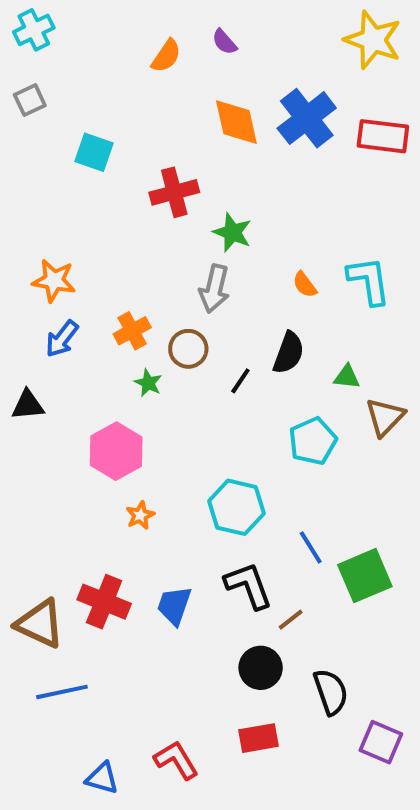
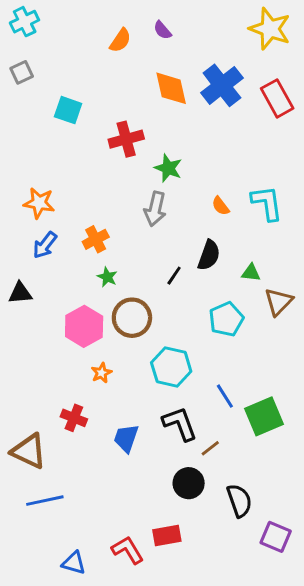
red rectangle: (383, 136) -> (277, 98), turned 54
brown circle: (188, 349) -> (132, 318), moved, size x1.4
red cross: (104, 602) -> (74, 418), moved, size x0.7
red rectangle: (259, 738) -> (167, 535), moved

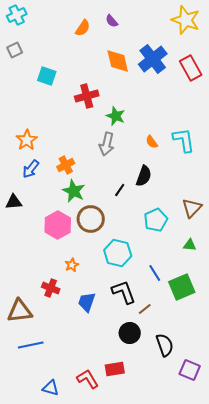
orange star: (39, 203) -> (27, 140), turned 30
green triangle: (251, 273) -> (190, 245), moved
green star: (107, 277) -> (74, 191), size x1.6
orange star: (101, 373) -> (72, 265), moved
brown triangle: (29, 451) -> (20, 311), turned -32

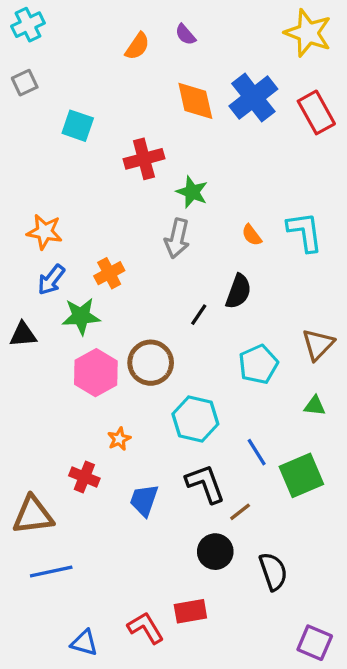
orange star: (27, 140) -> (45, 232), turned -30
green star: (74, 191) -> (81, 316), moved, turned -30
purple square: (190, 370) -> (315, 643), moved

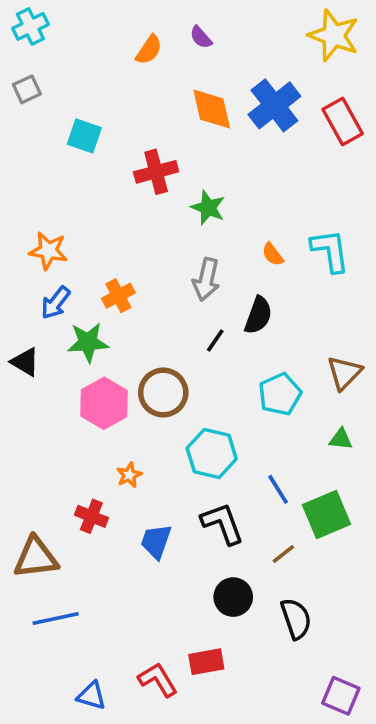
gray arrow: (177, 238) -> (206, 279), moved
black triangle: (23, 334) -> (25, 362), turned 36
brown line: (240, 512) -> (283, 554), moved

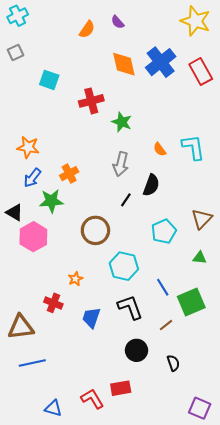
pink hexagon: (104, 403) -> (33, 237), moved
black semicircle: (296, 619) -> (173, 363), size x0.7

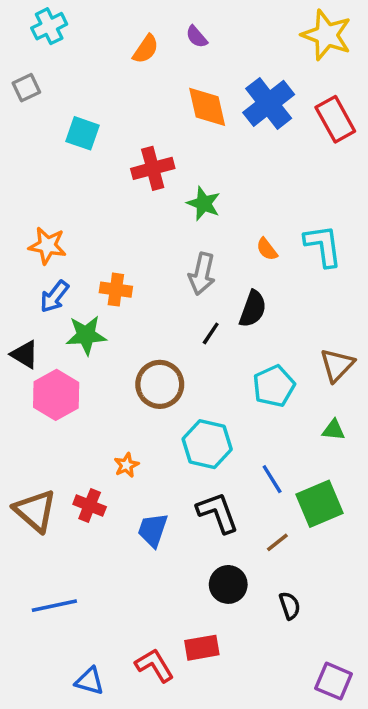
cyan cross: (18, 16) -> (49, 26), moved
orange cross: (69, 174) -> (116, 290), turned 36
brown triangle: (21, 327) -> (35, 511), moved, turned 48

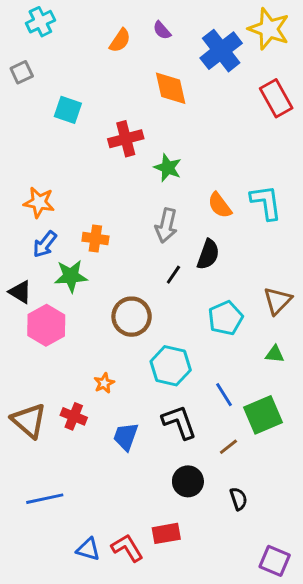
blue cross: (269, 103) -> (221, 51), moved
orange semicircle: (267, 249) -> (220, 205), size x1.4
blue triangle: (90, 681) -> (88, 549), moved

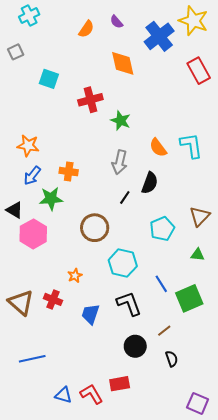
brown line: (228, 447) -> (164, 331), moved

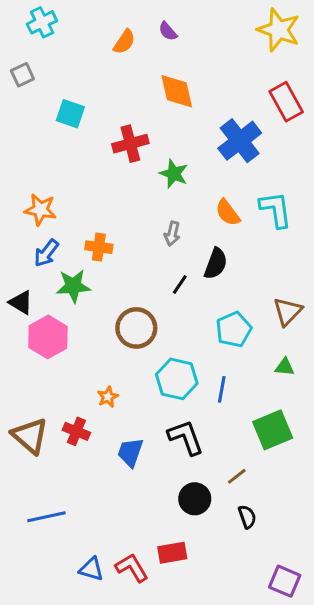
blue cross: (159, 36) -> (240, 141), moved
gray arrow: (120, 162) -> (172, 234), size x0.7
blue line: (161, 284) -> (222, 389), moved, turned 42

